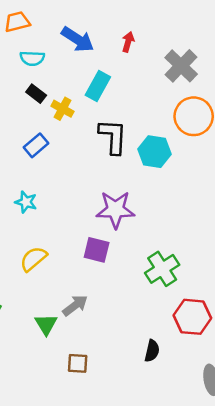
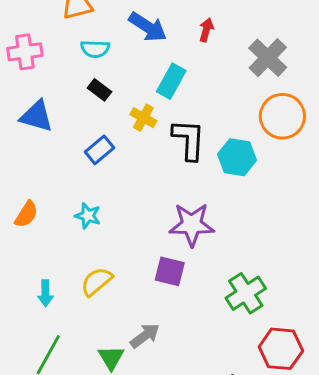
yellow cross: (62, 109) -> (143, 118), moved

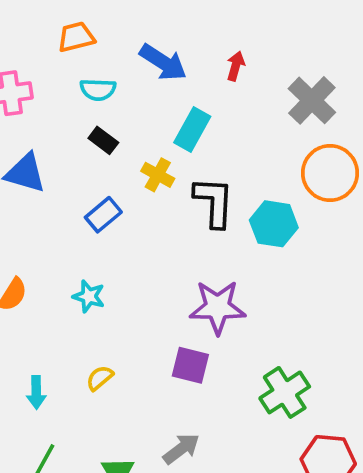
yellow semicircle: (97, 282) -> (100, 378), size x0.7
gray arrow: (145, 336) -> (181, 449), moved

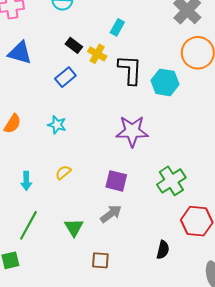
cyan rectangle: (192, 129) -> (117, 27), size x0.7
black rectangle: (103, 140) -> (74, 45), moved
purple square: (190, 365) -> (116, 181), moved

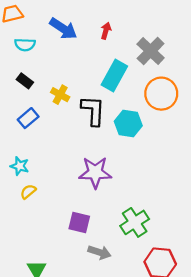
cyan rectangle: (117, 27) -> (114, 76), moved, size x1.8
black rectangle: (74, 45) -> (25, 81), moved
yellow semicircle: (63, 172) -> (28, 192), moved
gray arrow: (111, 214) -> (99, 252), moved, turned 55

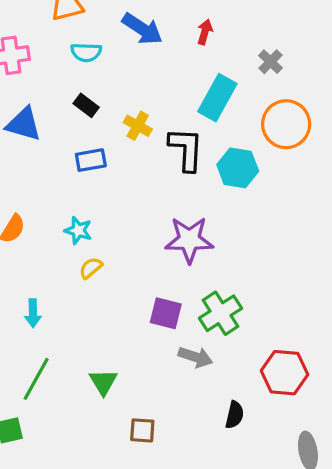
gray cross: (151, 51) -> (270, 62), size x0.6
blue rectangle: (28, 118) -> (91, 160), turned 30
green cross: (135, 222) -> (220, 313), moved

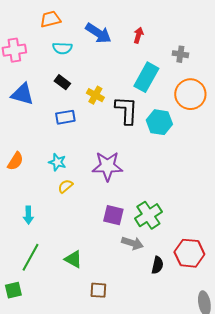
gray cross: (270, 62) -> (180, 54), turned -35
purple star: (189, 240) -> (107, 166), moved
green triangle: (103, 382) -> (73, 259), turned -30
black semicircle: (235, 415) -> (157, 265), moved

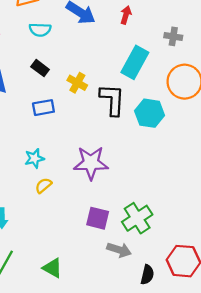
cyan star: (57, 162) -> (34, 158), turned -30

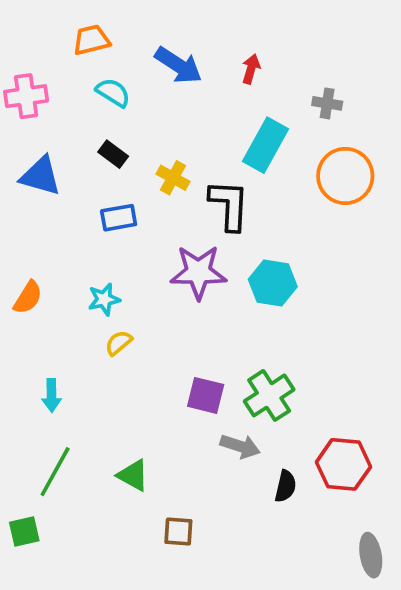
cyan semicircle: (40, 30) -> (113, 93), turned -150
cyan hexagon: (150, 113) -> (273, 283), moved
purple star: (91, 163) -> (198, 272), moved

